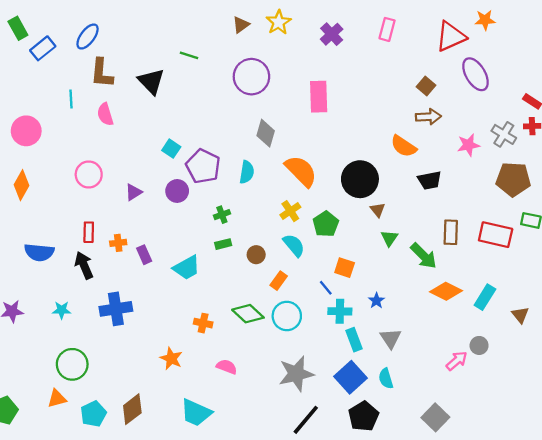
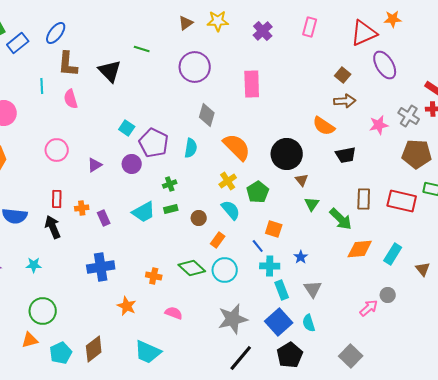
yellow star: (279, 22) -> (218, 21), turned 30
cyan trapezoid: (187, 268) -> (144, 212), moved
orange diamond: (446, 291) -> (360, 249), turned -32
blue cross: (116, 309) -> (101, 267), moved

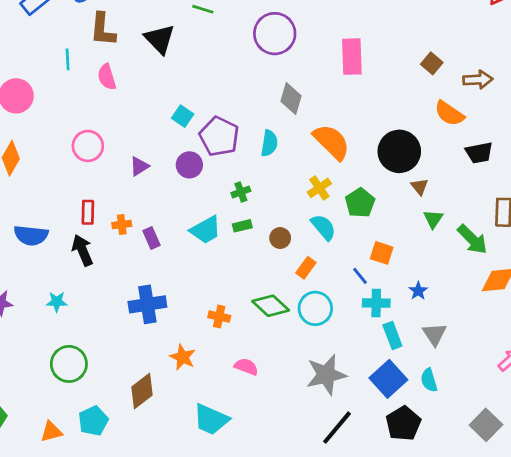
brown square: (343, 75) -> (432, 63), moved
orange triangle: (30, 340) -> (51, 432), moved
brown diamond: (94, 349) -> (142, 391), moved

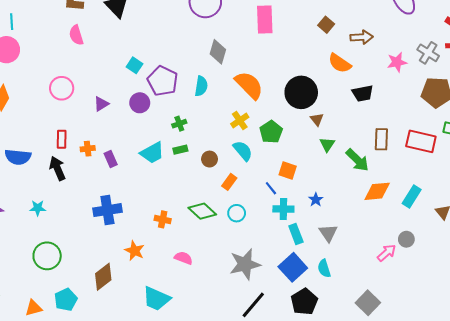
cyan line: (68, 59) -> (12, 22), moved
cyan circle: (315, 308) -> (237, 213), size x0.7

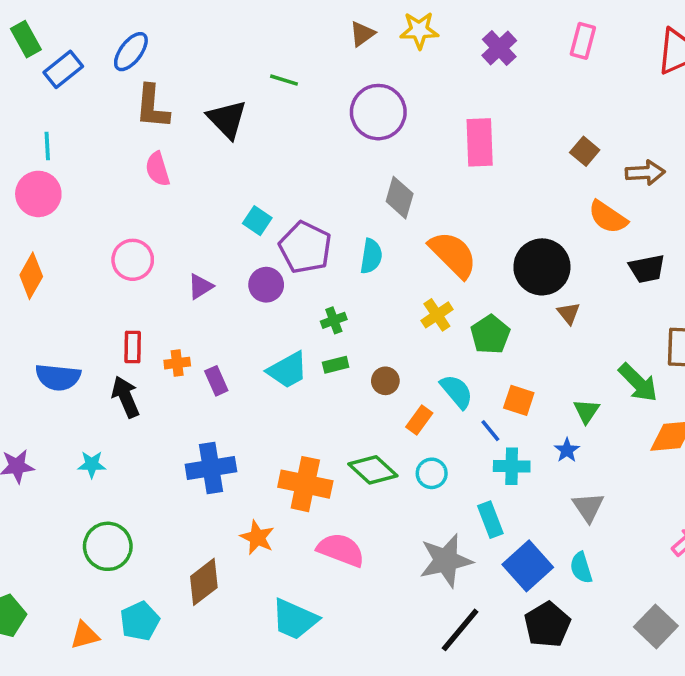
green triangle: (327, 144) -> (586, 411), moved
cyan semicircle: (243, 151) -> (457, 391), moved
orange cross: (163, 219) -> (305, 484), size x1.8
cyan rectangle: (296, 234) -> (490, 520), moved
pink semicircle: (183, 258) -> (341, 550), size x1.5

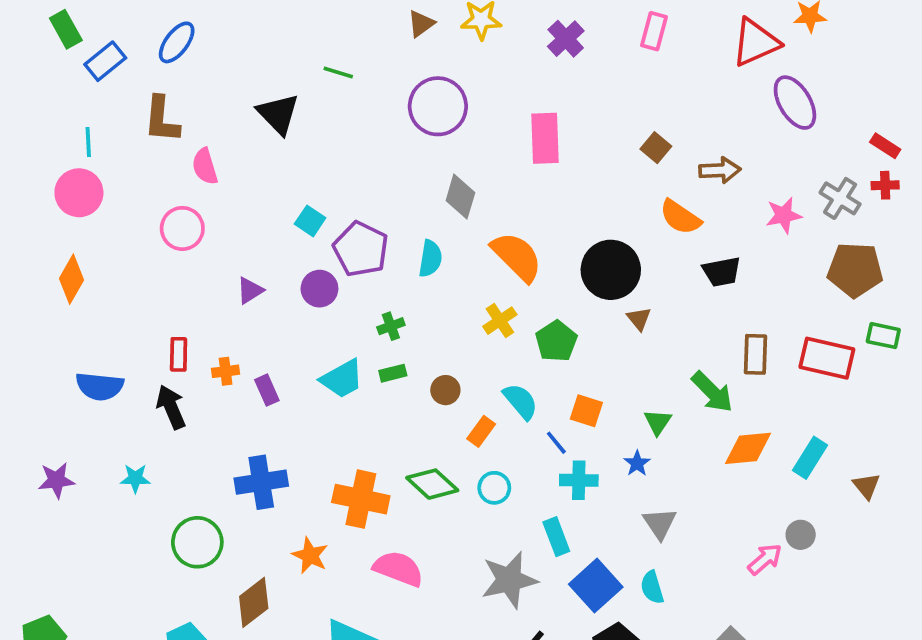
brown L-shape: (152, 107) -> (162, 119), moved
pink circle: (133, 260) -> (182, 228), moved
green circle: (108, 546) -> (197, 542), moved

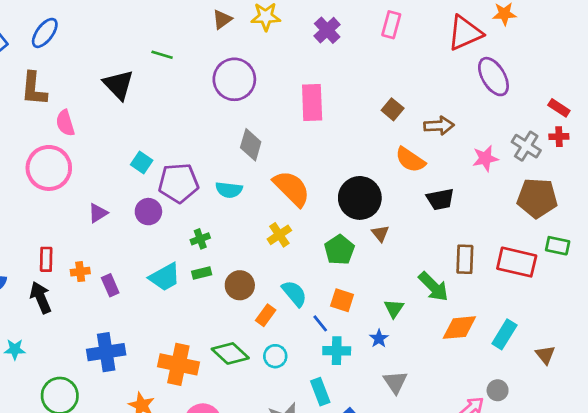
pink circle: (182, 228) -> (49, 168), size x1.4
purple pentagon: (361, 249) -> (178, 183), turned -30
cyan semicircle: (430, 259) -> (229, 190), turned 88
green pentagon: (556, 341) -> (339, 250), moved
brown circle: (445, 390) -> (240, 285), size x1.4

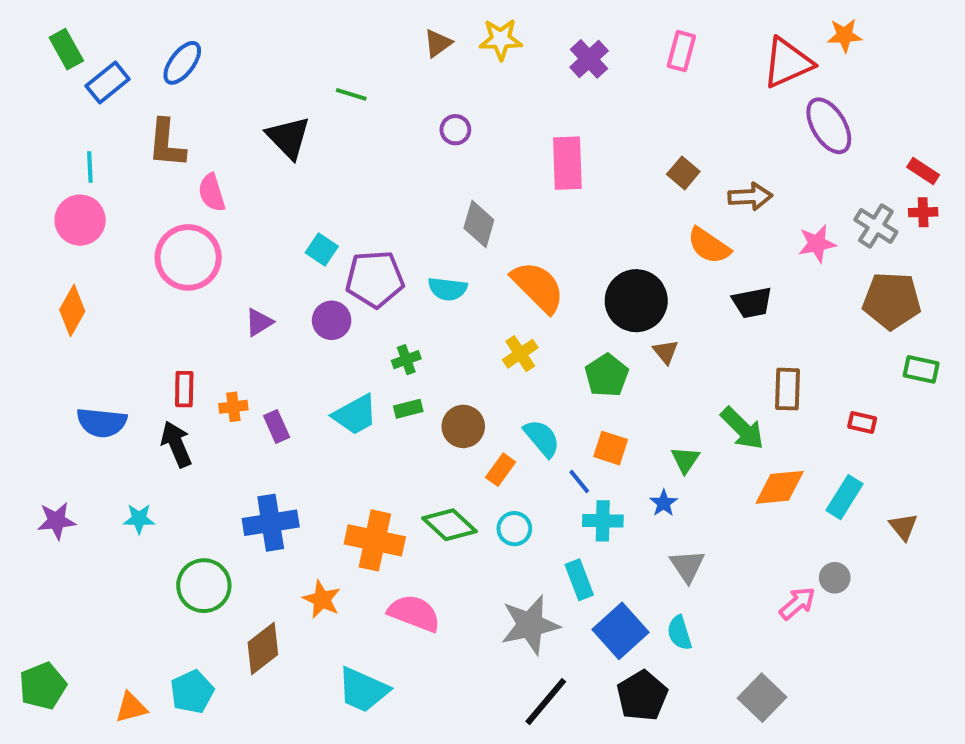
purple circle: (234, 79) -> (455, 130), size x0.5
red rectangle: (517, 262) -> (862, 423), moved, size x0.5

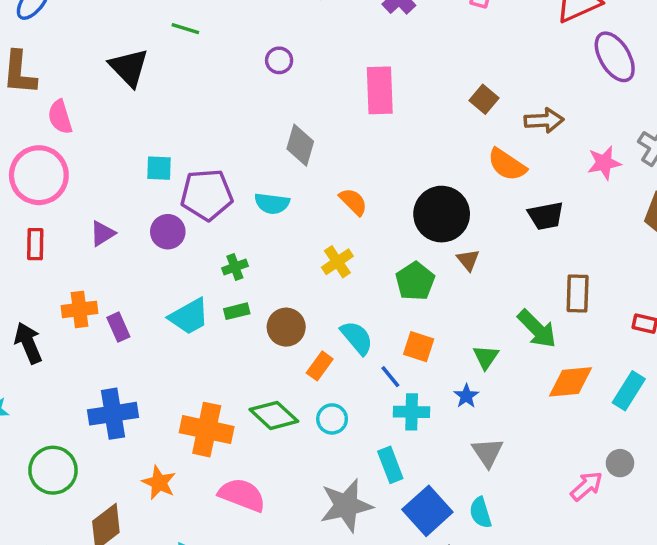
cyan square: (322, 250) -> (159, 168), turned -32
orange semicircle: (538, 287) -> (353, 202), size x0.6
red rectangle: (184, 389) -> (35, 244), moved
orange cross: (233, 407) -> (79, 309), size x1.4

